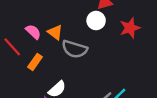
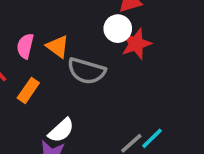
red star: (130, 28) -> (136, 44), moved
pink semicircle: (33, 32) -> (25, 46), turned -119

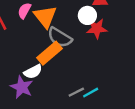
orange triangle: (58, 47) -> (45, 17), size x1.5
orange rectangle: (28, 90) -> (50, 53), moved, size x1.5

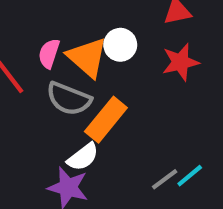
white circle: (87, 15) -> (120, 45), moved
gray semicircle: (60, 37) -> (69, 99), moved

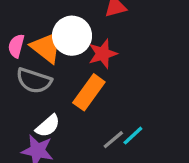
white circle: (120, 45) -> (72, 36), size x1.5
red star: (180, 62) -> (103, 54), moved
orange rectangle: (106, 120) -> (89, 92), moved

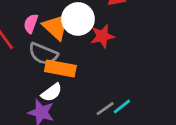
orange rectangle: (89, 92) -> (60, 68), moved, turned 60

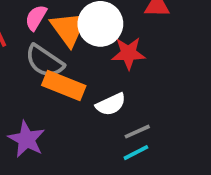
white semicircle: (52, 92) -> (111, 104), moved
gray line: (105, 109) -> (137, 132), moved

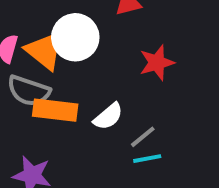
red star: (128, 53) -> (157, 63), moved
cyan line: (136, 153) -> (147, 159), turned 32

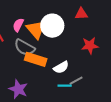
cyan line: (147, 159) -> (65, 86), moved

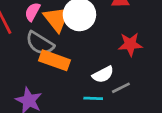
white semicircle: (61, 67) -> (103, 74), moved
gray line: (76, 81) -> (121, 88), moved

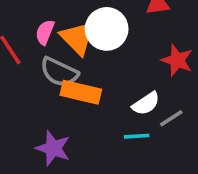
red star: (130, 44) -> (177, 60), turned 30

